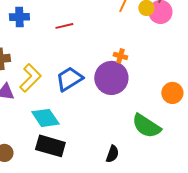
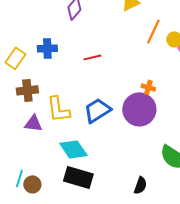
yellow L-shape: (30, 78) -> (58, 109), turned 128

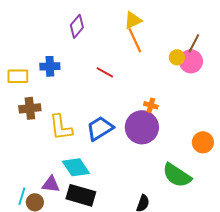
orange line: (153, 31) -> (135, 40), moved, turned -50
red line: (92, 57) -> (105, 72), moved, turned 42
yellow rectangle: (15, 58) -> (18, 76), turned 55
purple triangle: (33, 123) -> (51, 184), moved

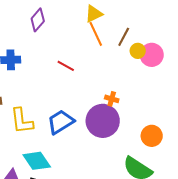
brown line: (194, 43) -> (124, 37), moved
orange circle: (203, 142) -> (152, 136), moved

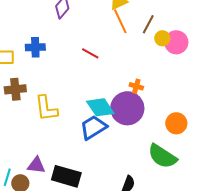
blue trapezoid: (61, 122) -> (93, 127), moved
cyan diamond: (37, 161) -> (100, 107), moved

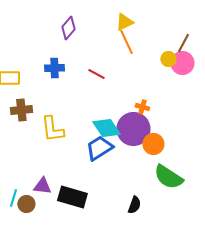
brown line: (148, 24) -> (183, 43), moved
blue cross: (35, 47) -> (54, 68), moved
orange circle: (176, 123) -> (153, 144), moved

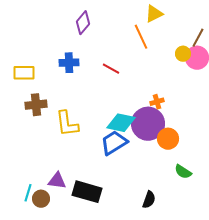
yellow triangle: (124, 22) -> (154, 14), moved
orange cross: (142, 107) -> (157, 102), turned -32
cyan diamond: (106, 128) -> (121, 123), turned -44
green semicircle: (168, 177) -> (183, 172), size x0.6

